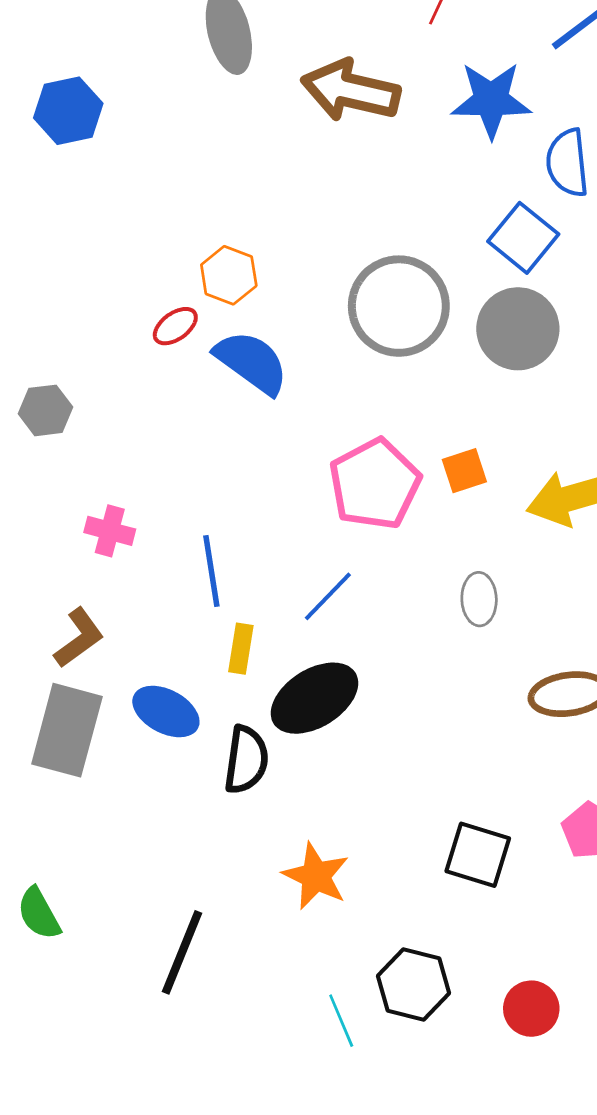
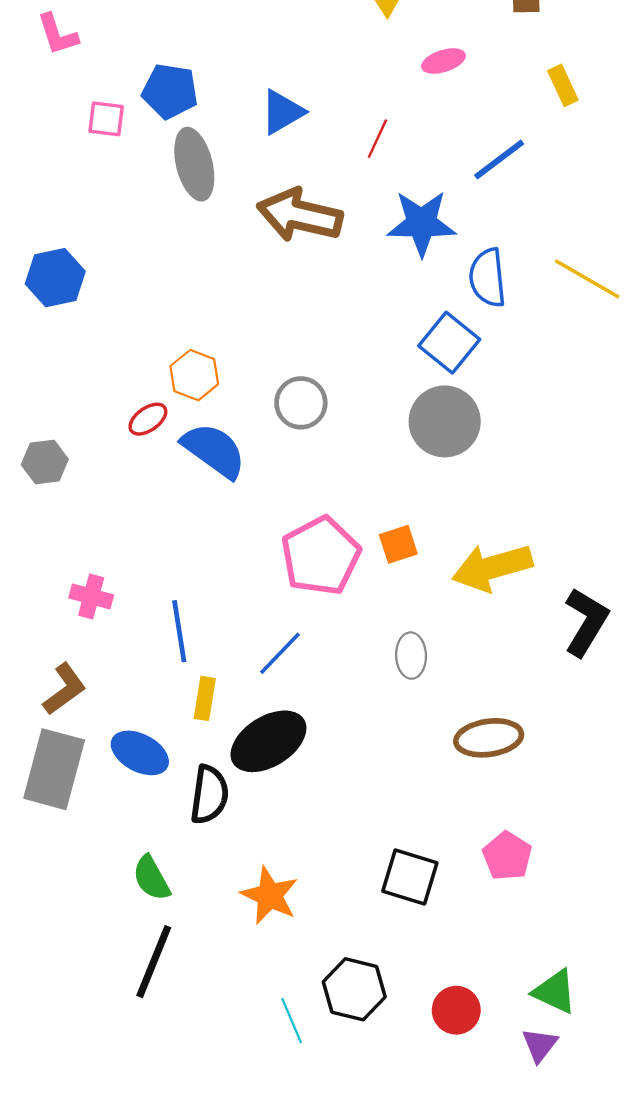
blue hexagon: (68, 111) -> (55, 278), moved
gray circle: (399, 306) -> (301, 403), moved, size x0.6
gray hexagon: (45, 410) -> (45, 462), moved
green semicircle: (39, 914) -> (151, 878), moved

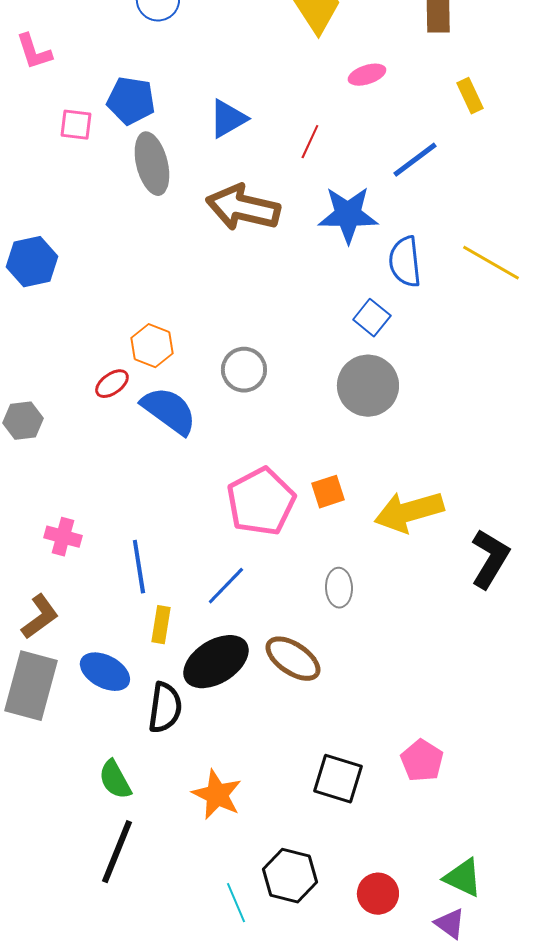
blue square: (449, 343) -> (372, 318), size x0.7
brown ellipse: (489, 738) -> (293, 659), moved, turned 42
purple triangle: (540, 1045) -> (450, 924), turned -32

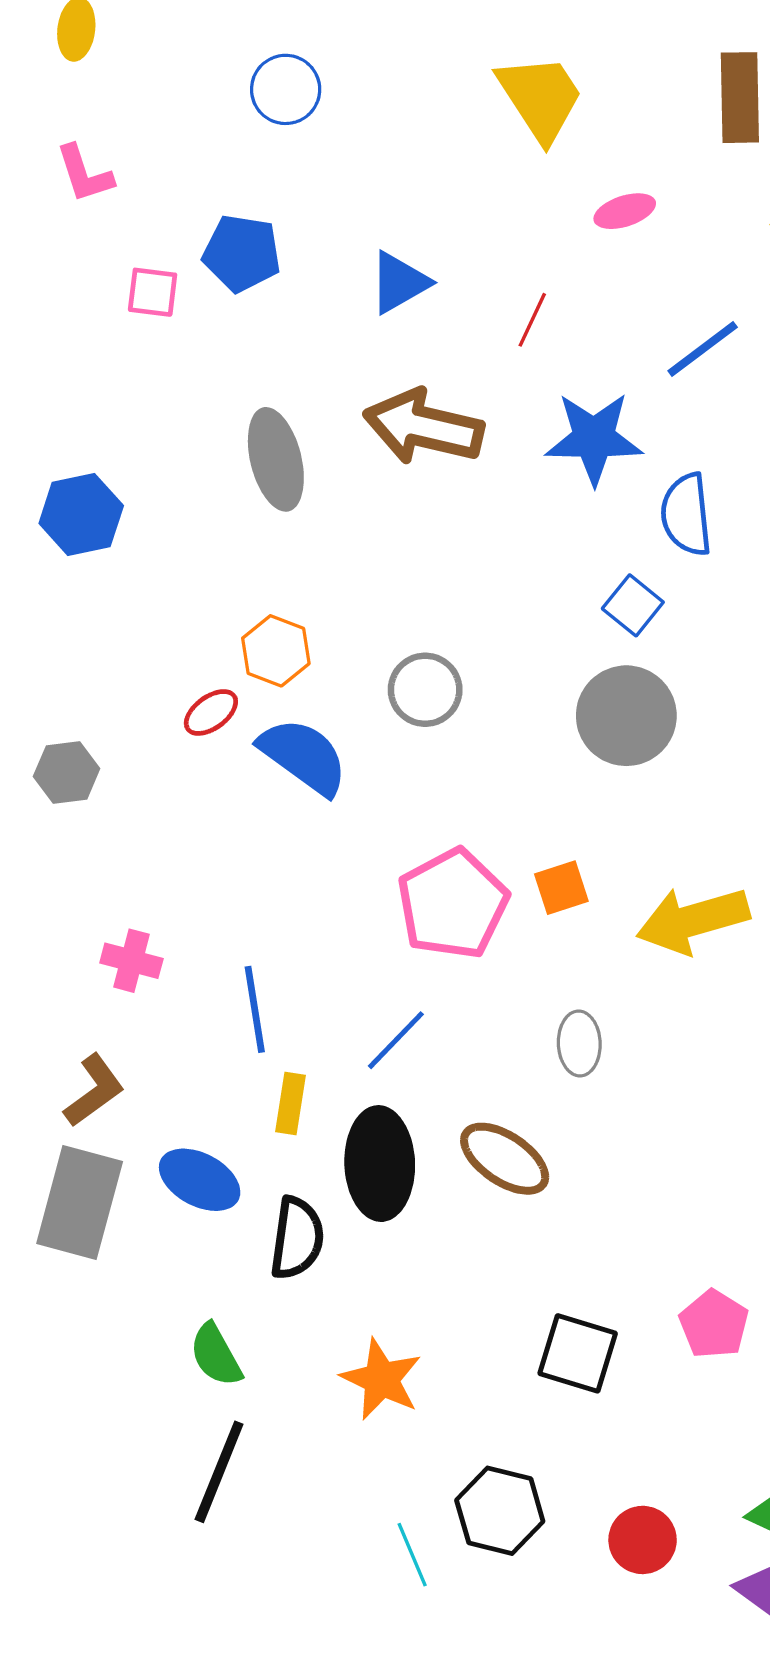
gray ellipse: (152, 164) -> (276, 459), moved
black ellipse: (216, 662) -> (380, 1164), turned -60

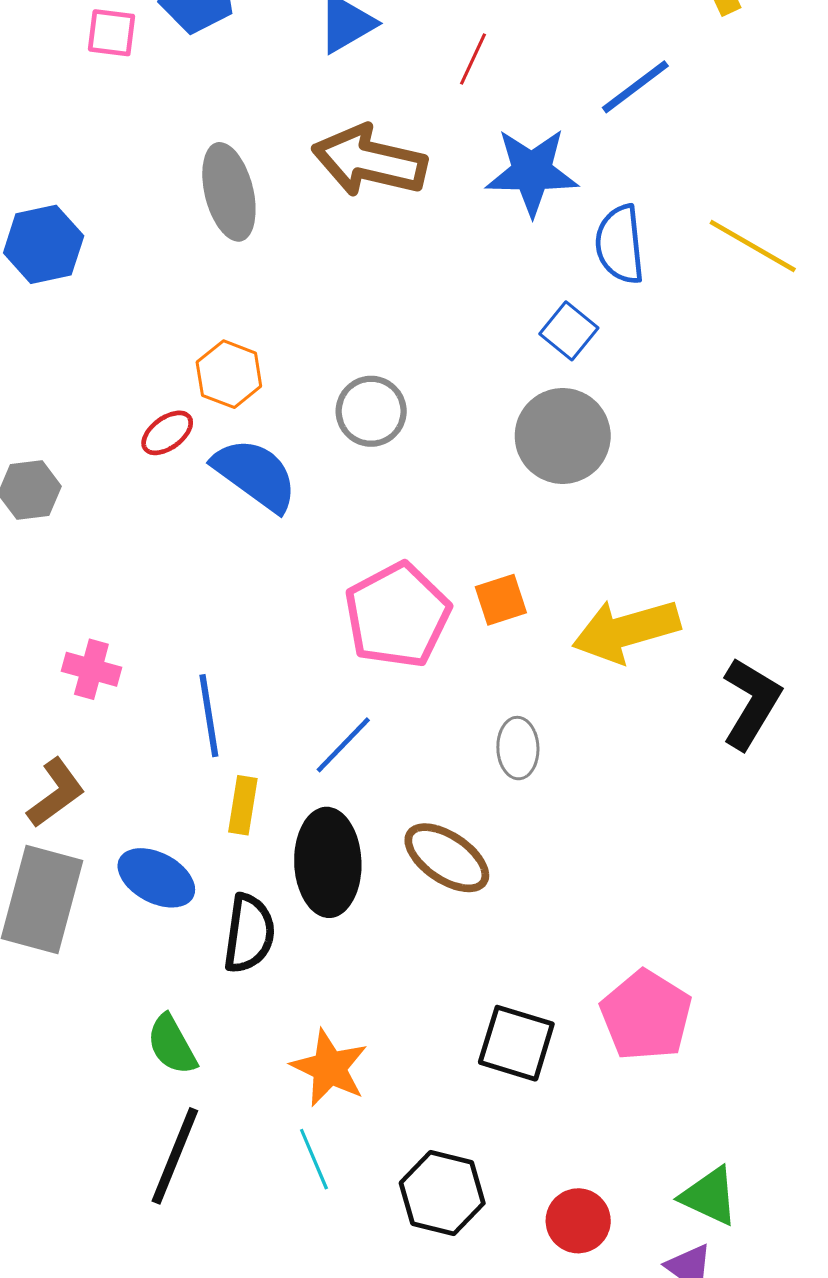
pink pentagon: (714, 1324) -> (646, 1015), size x1.4
cyan line: (412, 1555) -> (314, 1159), moved

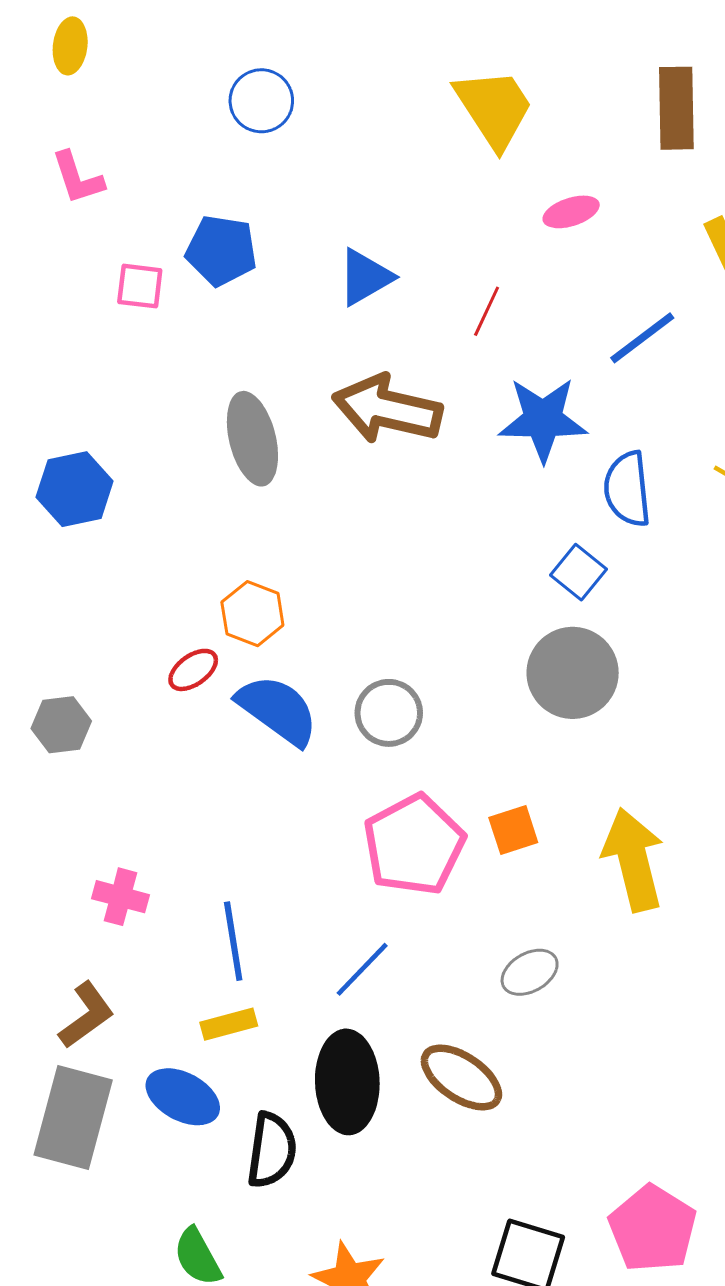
gray circle: (371, 411) -> (389, 713), moved
yellow arrow: (626, 631) -> (633, 860), turned 92
gray ellipse: (518, 748) -> (530, 972), turned 62
yellow rectangle: (243, 805) -> (229, 1024), moved, turned 66

